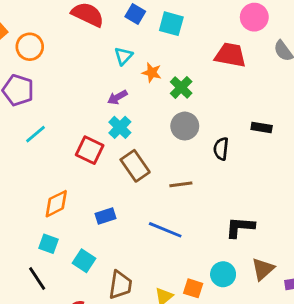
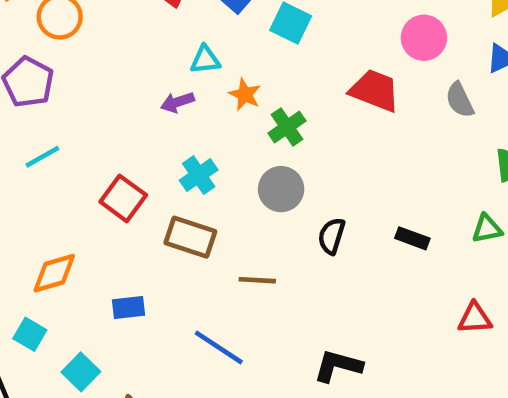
cyan triangle: (123, 56) -> (205, 60), turned 30
purple arrow: (117, 97) -> (177, 102), moved
cyan cross: (120, 127) -> (199, 175), moved
black rectangle: (262, 127) -> (412, 238), moved
brown rectangle: (135, 166) -> (190, 237), turned -48

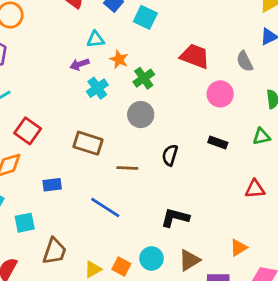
pink circle: (424, 38) -> (220, 94), moved
cyan cross: (199, 175) -> (97, 88), moved
red square: (123, 198) -> (28, 131), moved
black semicircle: (332, 236) -> (170, 155), moved
cyan square: (81, 372) -> (25, 223), turned 35

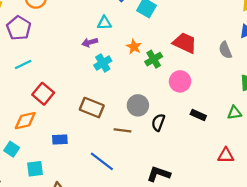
orange star: (119, 59) -> (134, 47), moved
green cross: (144, 78) -> (154, 59), moved
pink circle: (220, 94) -> (180, 81), moved
gray circle: (141, 115) -> (138, 105), moved

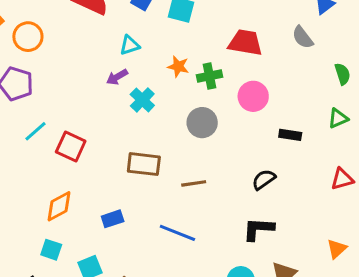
green cross: (154, 59) -> (209, 76), turned 35
red square: (43, 94) -> (71, 146), moved
gray circle: (138, 105) -> (202, 123), moved
black semicircle: (158, 122) -> (264, 180), moved, turned 49

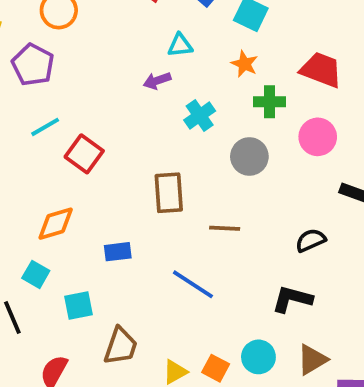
orange star: (178, 66) -> (244, 64), moved
cyan cross: (142, 100) -> (200, 115), moved
brown rectangle: (144, 164) -> (169, 193), turned 68

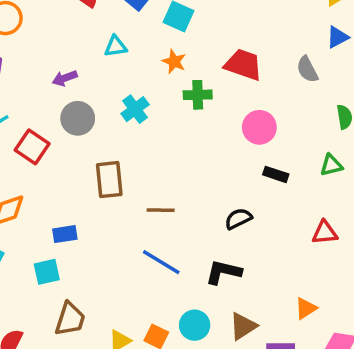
purple arrow: (157, 81) -> (65, 78), moved
pink circle: (318, 137) -> (259, 127), moved
gray circle: (249, 156) -> (78, 118), moved
blue line: (193, 284) -> (161, 262), moved
cyan square: (78, 305) -> (47, 272), moved

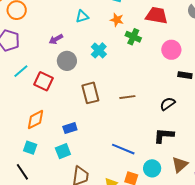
green cross: (198, 95) -> (133, 37), turned 35
brown line: (161, 210) -> (127, 97), moved
blue line: (161, 262) -> (123, 149), moved

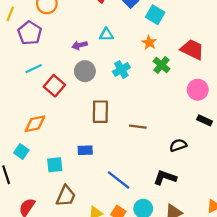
cyan triangle: (82, 16) -> (106, 35), moved
blue rectangle: (70, 128) -> (85, 150), moved

